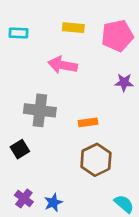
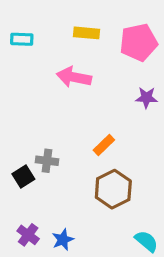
gray cross: (40, 110) -> (47, 161), moved, size x0.6
orange rectangle: (88, 122) -> (104, 145), turned -36

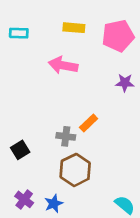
gray cross: (47, 161) -> (66, 136), moved
brown hexagon: (113, 189) -> (75, 170), moved

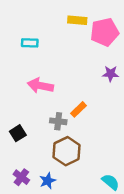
yellow rectangle: (74, 28) -> (77, 20), moved
cyan rectangle: (19, 33) -> (30, 43), moved
pink arrow: (63, 65) -> (40, 86), moved

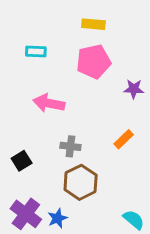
pink pentagon: (105, 32) -> (93, 62), moved
orange rectangle: (78, 109) -> (124, 139), moved
purple cross: (21, 177) -> (26, 214), size x1.5

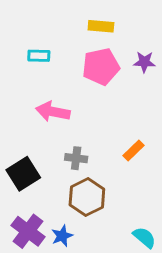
purple star: (134, 89) -> (144, 62), moved
black square: (22, 161) -> (23, 174), size x1.5

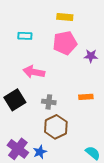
purple star: (144, 62) -> (91, 56), moved
orange rectangle: (134, 150) -> (86, 97), turned 40
black square: (23, 174) -> (15, 100), moved

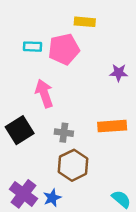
pink pentagon: (65, 43) -> (64, 49), moved
pink arrow: (34, 72) -> (44, 94), turned 60
orange rectangle: (86, 97) -> (112, 126), size x1.5

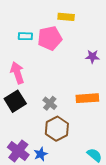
pink arrow: (44, 94) -> (17, 73), moved
gray cross: (64, 133) -> (50, 103), turned 32

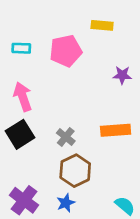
yellow rectangle: (66, 17) -> (102, 25), moved
cyan rectangle: (25, 36) -> (21, 48), moved
blue star: (41, 154) -> (66, 203), moved

